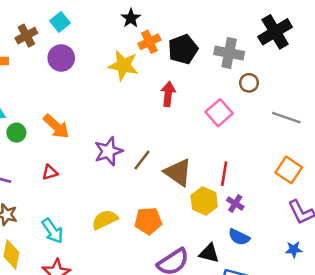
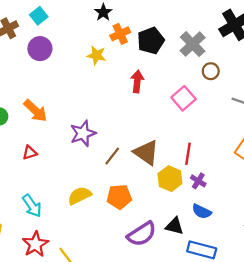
gray cross: (229, 53) -> (193, 44), turned 35
yellow star: (123, 65) -> (96, 55), size x0.7
brown line: (142, 160) -> (112, 156), moved

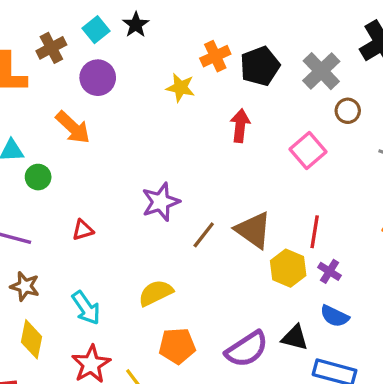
black star: (103, 12) -> (136, 25), moved
orange arrow: (35, 111) -> (73, 127), moved
orange pentagon: (119, 197) -> (177, 346), moved

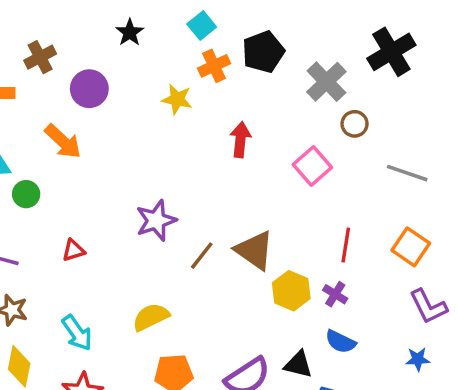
cyan square: (96, 30) -> (202, 25), moved
black pentagon: (260, 66) -> (263, 52), moved
red line: (315, 232) -> (346, 245), moved

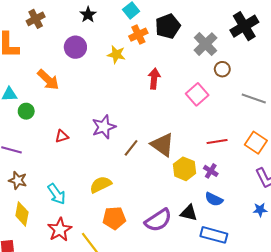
brown cross: (40, 57) -> (36, 19), moved
purple circle: (89, 89) -> (75, 47), moved
red line: (346, 245) -> (217, 142), turned 72
red triangle: (73, 250) -> (62, 136), moved

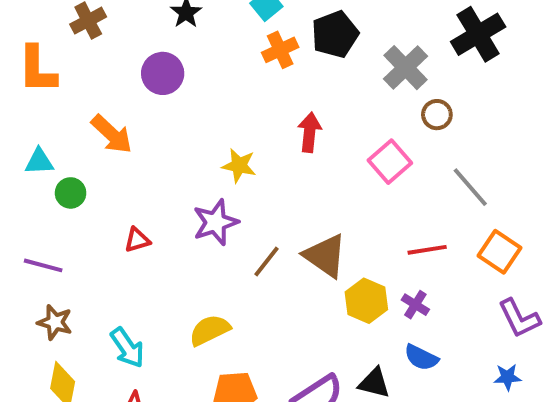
yellow star: (116, 55) -> (239, 166), moved
gray line: (254, 99) -> (470, 187), moved, turned 30

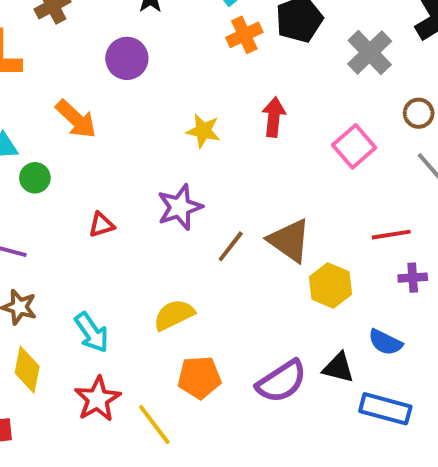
brown circle: (437, 115) -> (419, 113), moved
yellow star: (239, 166) -> (203, 131), moved
purple cross: (415, 305) -> (413, 278), moved, turned -36

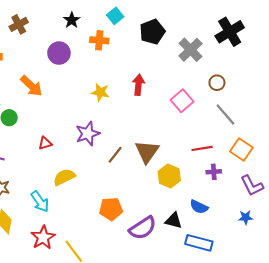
orange cross: (244, 35) -> (99, 40), moved, turned 30
brown triangle: (289, 240) -> (147, 152), turned 30
yellow semicircle: (174, 315) -> (64, 177), moved
orange pentagon: (199, 377) -> (111, 209), moved

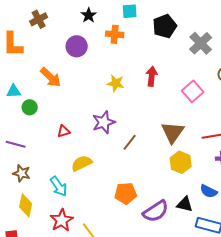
cyan square: (115, 16) -> (130, 11), turned 35
brown triangle: (147, 152) -> (173, 132), moved

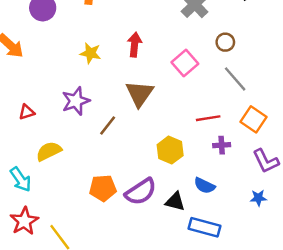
brown triangle: (173, 132) -> (140, 94), moved
purple semicircle: (156, 211) -> (141, 192), moved

